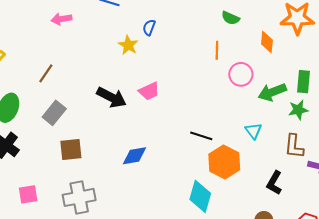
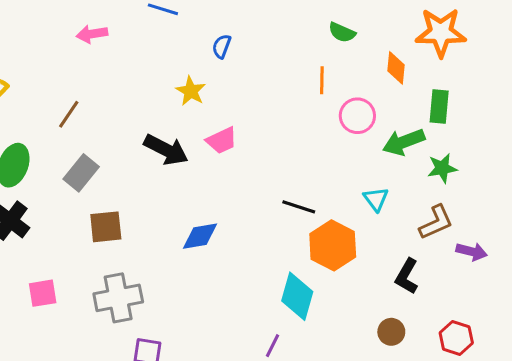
yellow star: (128, 45) -> (191, 91), moved
green rectangle: (303, 82) -> (439, 107), moved
brown L-shape: (294, 146) -> (436, 222), turned -120

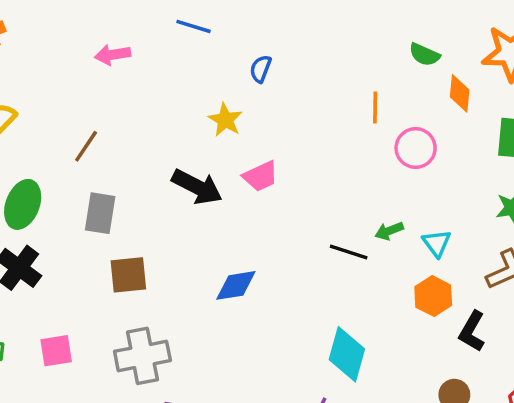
green semicircle: (342, 32) -> (424, 55), moved
green arrow: (404, 142) -> (389, 231), moved, size x0.6
gray rectangle: (81, 173) -> (100, 213), turned -30
orange hexagon: (333, 245) -> (433, 296), moved, size x0.7

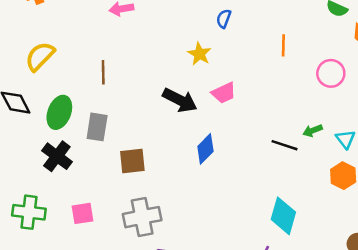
orange line: (375, 107) -> (283, 45), moved
brown line: (86, 146) -> (103, 72), turned -35
gray rectangle: (100, 213) -> (97, 127), moved
blue diamond: (236, 285) -> (205, 149), moved, turned -36

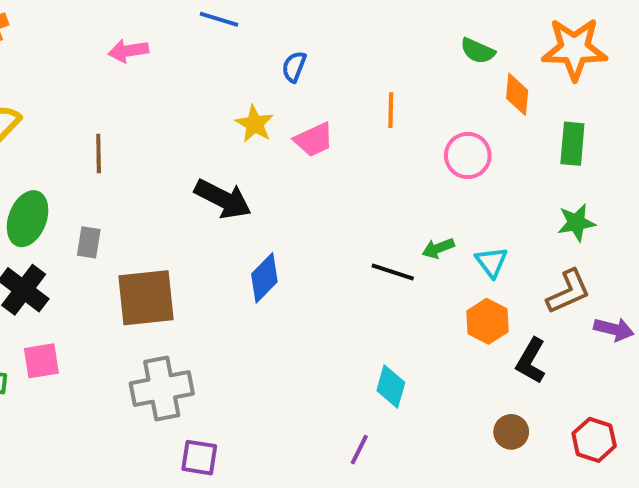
pink trapezoid: (224, 93) -> (314, 140), moved
gray rectangle: (97, 127) -> (89, 242), size x0.7
brown square: (132, 161) -> (146, 298), size x1.4
pink square: (82, 213) -> (41, 361), moved
cyan diamond: (283, 216) -> (391, 386), size x0.7

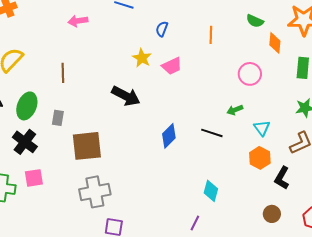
orange line: (391, 110) -> (211, 35), moved
green arrow: (438, 248) -> (235, 110), moved
blue diamond: (264, 278) -> (169, 136), moved

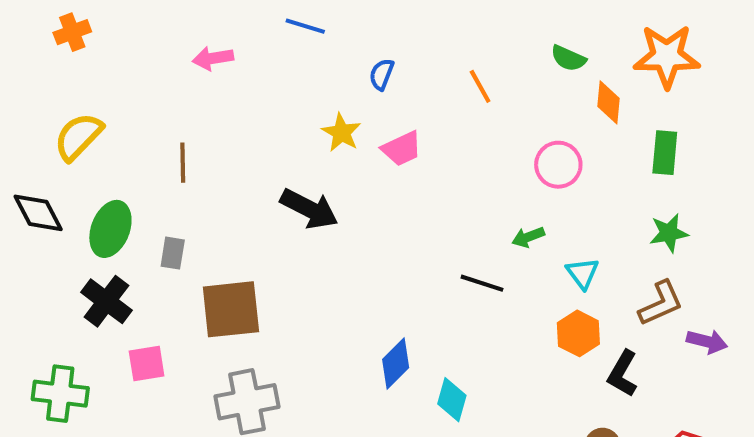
orange line: (211, 35) -> (480, 86), turned -30
blue diamond: (169, 136) -> (396, 364), moved
pink square: (34, 178) -> (147, 364), moved
cyan diamond: (211, 191) -> (452, 400), moved

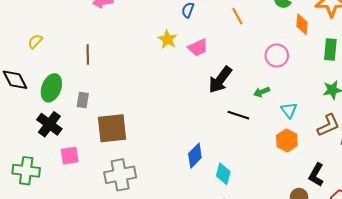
yellow semicircle: (78, 137) -> (35, 41), size x0.6
black arrow: (309, 209) -> (220, 80), moved, turned 100
black L-shape: (623, 374) -> (316, 175), moved

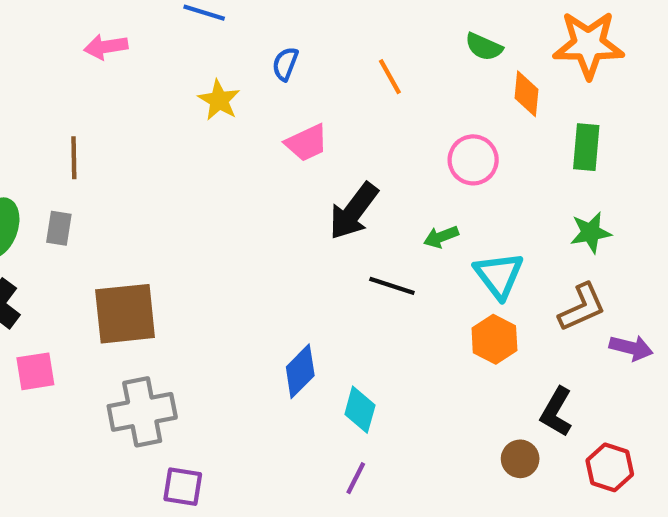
yellow star: (168, 39) -> (219, 100), moved
gray rectangle: (83, 100) -> (59, 228), moved
cyan triangle: (289, 110) -> (499, 275), size x1.4

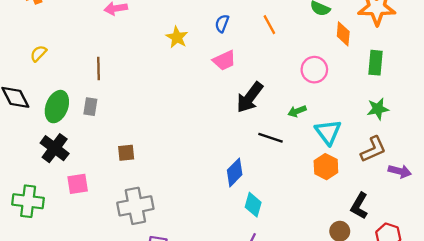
blue semicircle: (285, 64) -> (222, 23), moved
brown square: (125, 314) -> (126, 153), size x0.5
blue diamond: (300, 371) -> (235, 172), moved

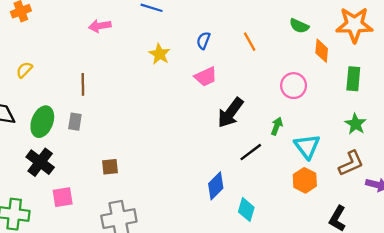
green star: (378, 109) -> (356, 124), turned -30
green arrow: (297, 111) -> (277, 126), turned 132
black line: (270, 138) -> (251, 152), turned -55
cyan diamond: (253, 205) -> (246, 210), moved

